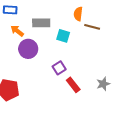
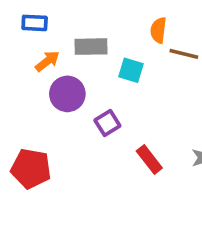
orange arrow: (17, 31) -> (47, 61), turned 104
purple square: (59, 68) -> (107, 123), moved

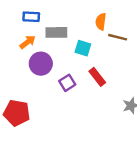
blue rectangle: (35, 23) -> (31, 17), moved
red rectangle: (149, 159) -> (97, 77), moved

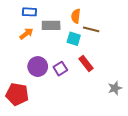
orange semicircle: (101, 22) -> (76, 16), moved
brown line: (118, 37) -> (91, 29), moved
purple circle: (41, 64) -> (38, 67), moved

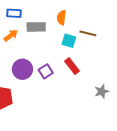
brown line: (91, 29) -> (88, 33), moved
cyan square: (74, 39) -> (69, 41), moved

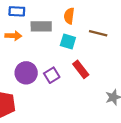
orange arrow: (11, 35) -> (13, 36), turned 40
cyan square: (69, 41) -> (68, 41), moved

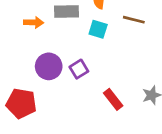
red rectangle: (81, 69) -> (113, 99), moved

